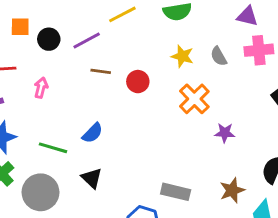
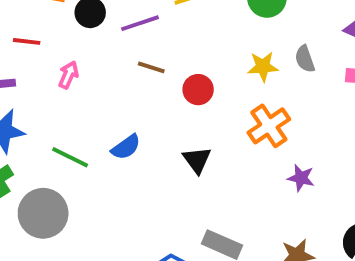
yellow star: (182, 56) -> (263, 67), turned -30
gray semicircle: (219, 56) -> (305, 59), moved
black triangle: (92, 178) -> (197, 160), moved

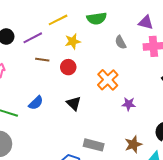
yellow star: (263, 67) -> (73, 41), moved

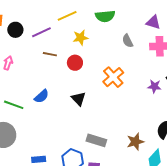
purple star: (129, 104) -> (154, 86), moved

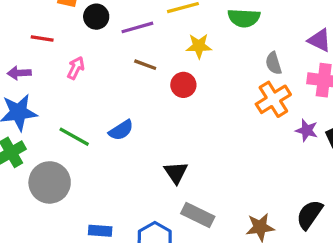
orange cross: (113, 77) -> (273, 99), moved
purple star: (154, 86) -> (307, 130), moved
black triangle: (79, 99) -> (176, 173), moved

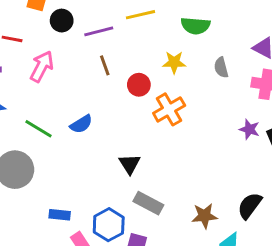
yellow star: (199, 46) -> (174, 62), moved
brown line: (145, 65) -> (105, 65), turned 48
pink arrow: (76, 68) -> (42, 66), size x1.5
orange cross: (273, 99) -> (169, 109), moved

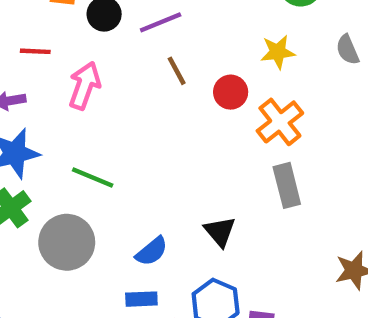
blue semicircle: (81, 124) -> (152, 251), moved
black triangle: (130, 164) -> (220, 232), moved
gray rectangle: (148, 203) -> (287, 185), moved, turned 56

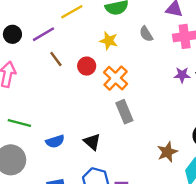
yellow star: (278, 52) -> (109, 41), turned 30
blue semicircle: (152, 251) -> (55, 141), moved, turned 30

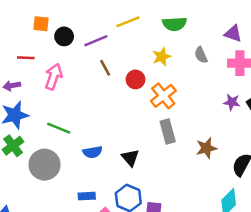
yellow star: (109, 41) -> (162, 57), turned 30
brown star: (167, 152) -> (206, 148), moved

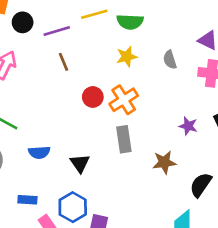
green semicircle: (175, 24) -> (130, 22), moved
red circle: (136, 79) -> (93, 97), moved
purple star: (232, 102) -> (188, 126), moved

